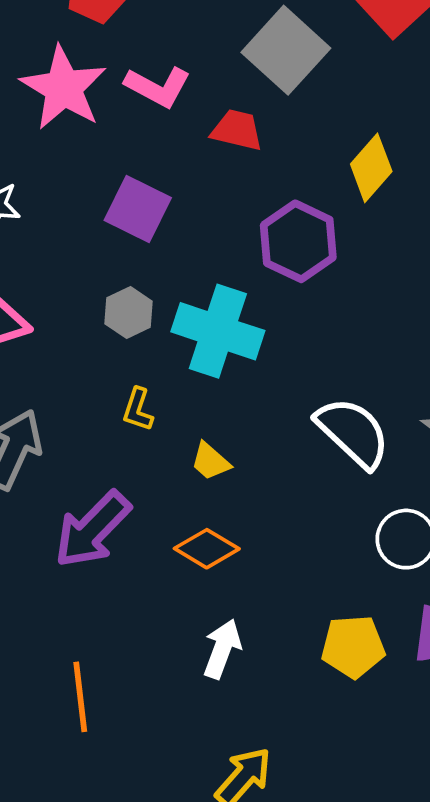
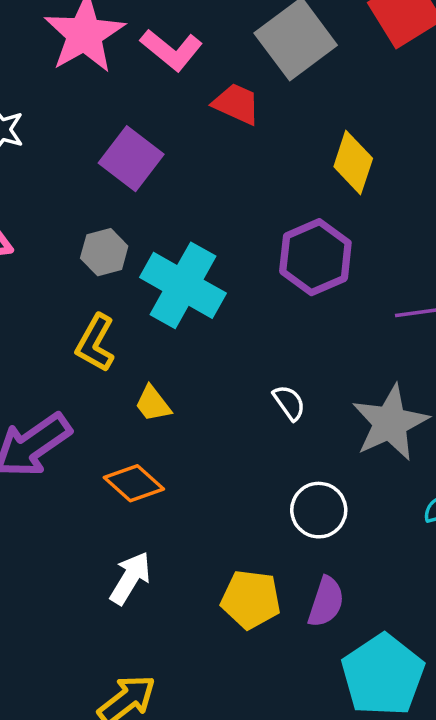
yellow diamond: (371, 168) -> (353, 163), turned -34
purple hexagon: (298, 241) -> (315, 257), moved
yellow L-shape: (138, 410) -> (95, 343), size x1.4
white semicircle: (353, 432) -> (289, 403), size x0.5

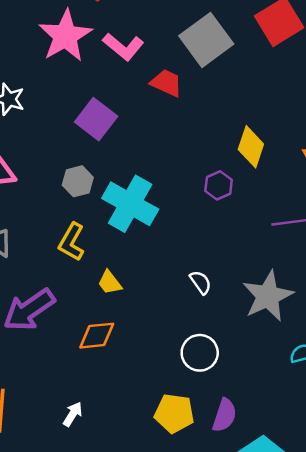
yellow diamond: (353, 163) -> (251, 147), moved
purple hexagon: (315, 257) -> (219, 185), size x0.6
orange diamond: (134, 483) -> (97, 336), turned -48
white circle: (319, 510) -> (200, 353), moved
white arrow: (130, 578) -> (73, 414), moved, size x0.7

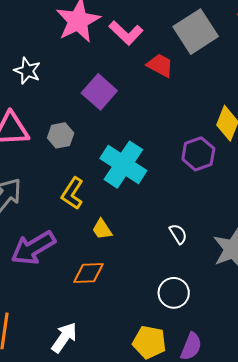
gray hexagon: (78, 181) -> (61, 135), moved
purple hexagon: (219, 185) -> (198, 154), size x1.4
white arrow: (73, 414) -> (64, 337), size x1.5

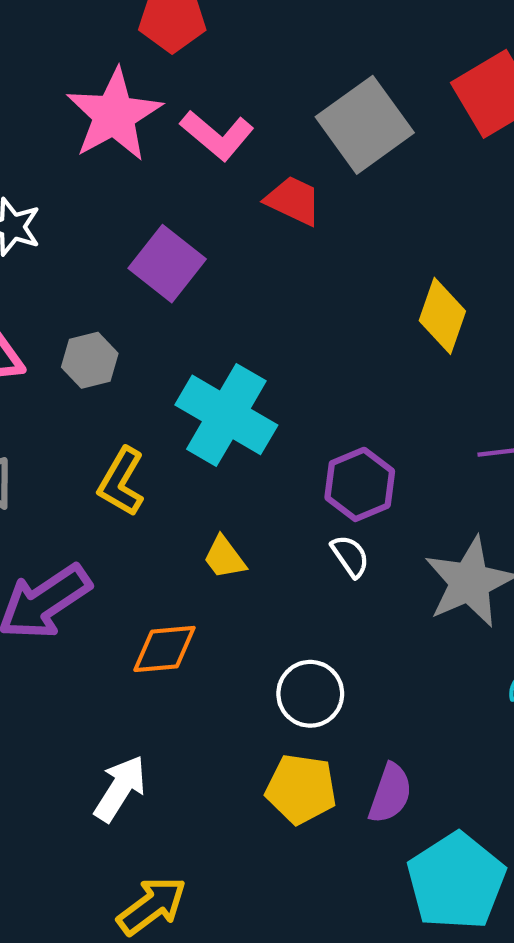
purple hexagon: (198, 154) -> (360, 484), moved
yellow trapezoid: (102, 229) -> (224, 558), moved
white circle: (174, 293) -> (310, 694), moved

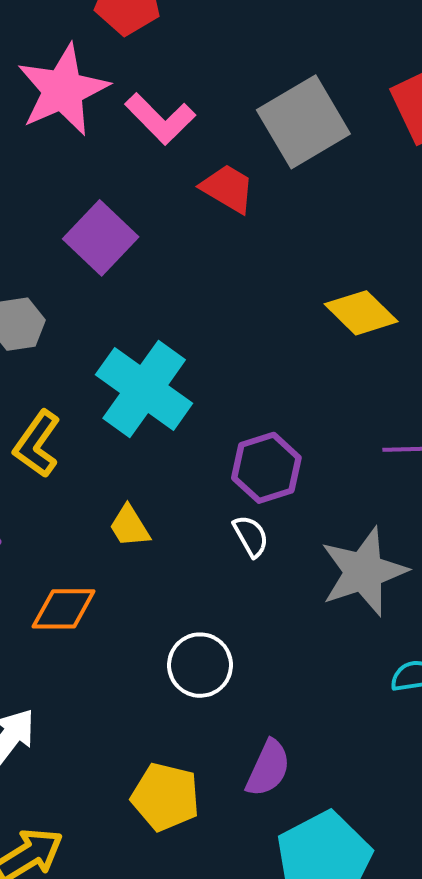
yellow diamond: (442, 316) -> (361, 313), turned -70
yellow pentagon: (301, 789) -> (165, 797), moved

